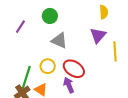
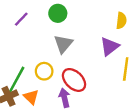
gray triangle: (59, 41) -> (63, 44), turned 36

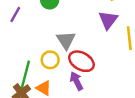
gray triangle: (63, 44) -> (66, 40), moved

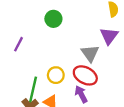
purple line: (15, 14) -> (19, 44), moved
gray triangle: (66, 40) -> (90, 53), moved

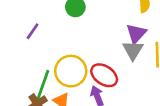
gray triangle: (90, 53) -> (133, 50), moved
yellow circle: (56, 75) -> (71, 71), size x1.6

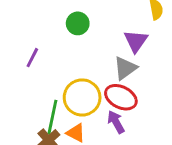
purple triangle: (136, 33) -> (136, 41), moved
gray triangle: (133, 50) -> (125, 68), moved, turned 30

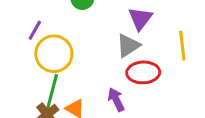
yellow circle: (82, 97) -> (54, 54), moved
red ellipse: (121, 97) -> (143, 72), moved, turned -32

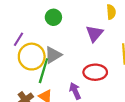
gray triangle: (128, 46) -> (53, 55), moved
green line: (52, 92) -> (43, 71), moved

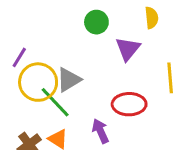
green circle: (53, 17) -> (96, 22), moved
green line: (43, 71) -> (55, 102), turned -60

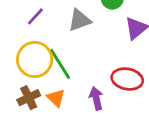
gray triangle: (69, 80) -> (79, 20), moved
yellow circle: (38, 82) -> (35, 59), moved

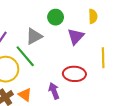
green line: (60, 64) -> (25, 56), moved

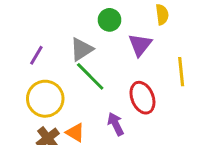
green line: (25, 56) -> (90, 76), moved
red ellipse: (74, 74) -> (142, 98), turned 70

